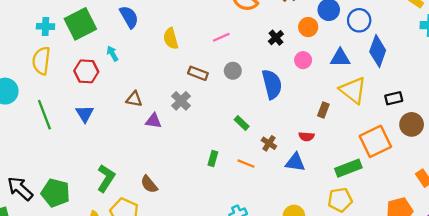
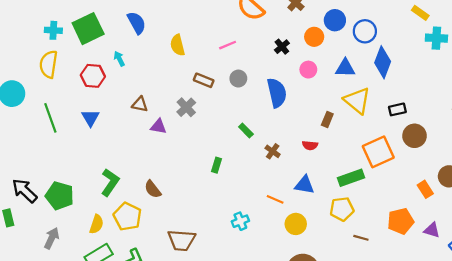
blue triangle: (295, 162) -> (304, 185), moved
orange line: (246, 164) -> (275, 199), moved

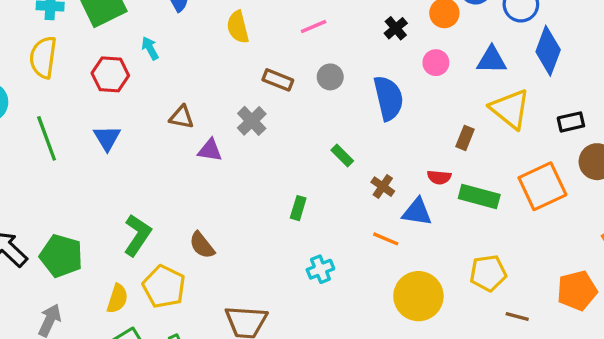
green rectangle: (351, 178) -> (479, 197), moved, turned 35
blue triangle: (304, 185) -> (417, 212), moved
orange line: (275, 199) -> (386, 239), moved
cyan cross: (240, 221) -> (320, 269), moved
yellow circle: (296, 224) -> (418, 296), size x1.5

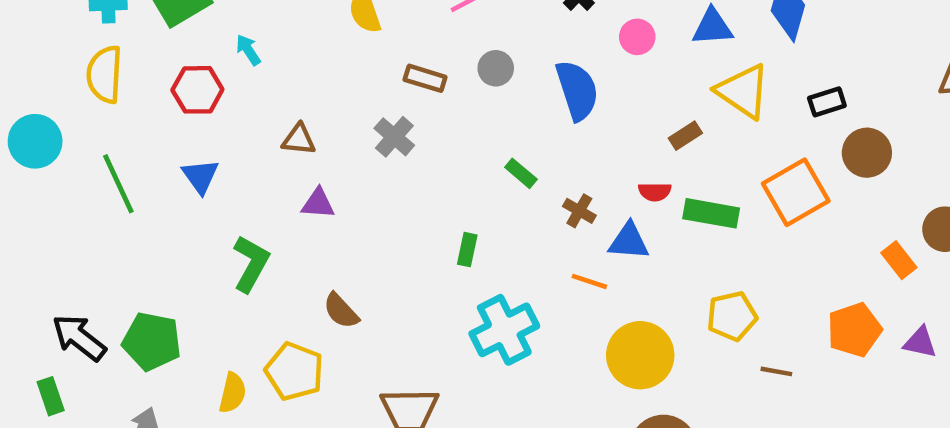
brown rectangle: (465, 138) -> (685, 136), turned 40
purple triangle: (210, 150) -> (318, 204), moved
green L-shape: (137, 235) -> (251, 264), moved
cyan cross: (320, 269) -> (504, 330), size x1.8

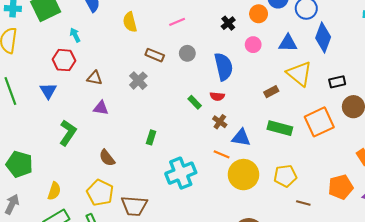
red hexagon: (197, 90) -> (64, 60), moved
red semicircle: (655, 192) -> (217, 96), moved
green rectangle: (467, 250) -> (151, 137), moved
yellow circle: (640, 355) -> (243, 175), moved
yellow pentagon: (294, 371) -> (100, 193), moved

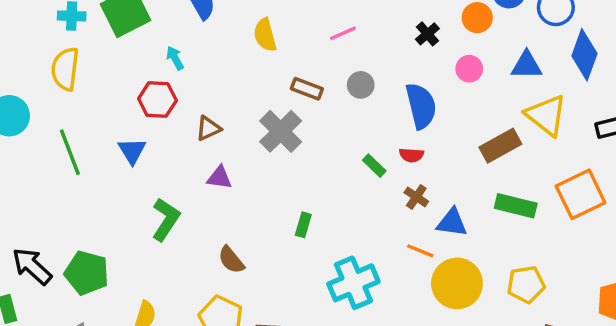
brown triangle: (95, 78) -> (208, 128), turned -35
gray cross: (138, 81) -> (281, 131), size x1.4
brown rectangle: (271, 92) -> (500, 146), size x1.6

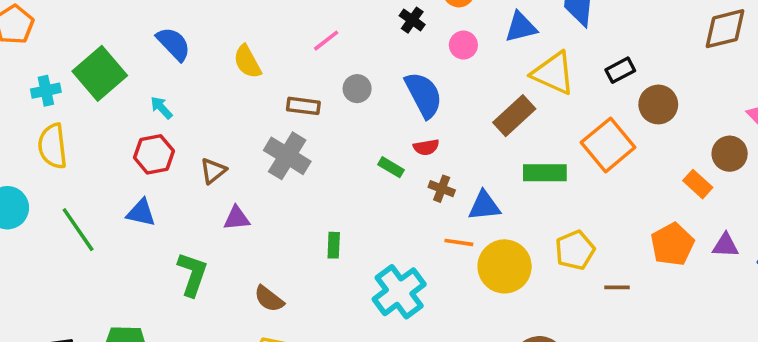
blue triangle: (132, 151) -> (141, 213), turned -32

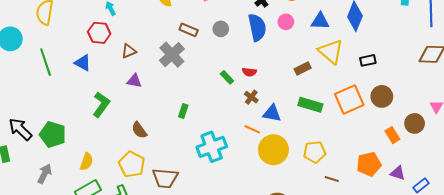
blue semicircle: (424, 95) -> (257, 27), moved
brown circle: (658, 104) -> (382, 96), moved
brown rectangle: (514, 116) -> (303, 69), size x0.7

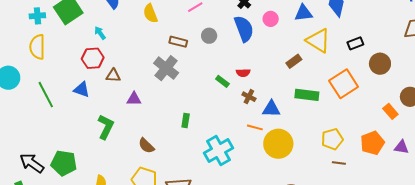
brown triangle: (129, 51) -> (113, 76), moved, turned 35
brown circle: (382, 96) -> (380, 64), moved
yellow pentagon: (315, 152) -> (332, 139), moved

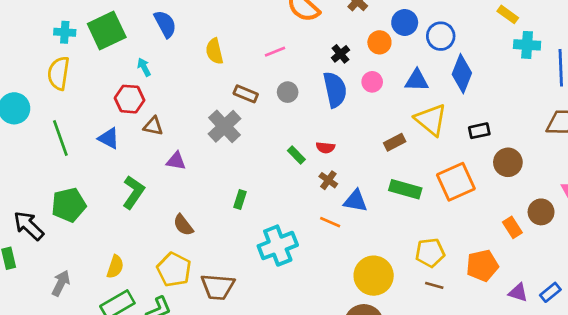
yellow circle: (278, 144) -> (374, 276), moved
purple triangle: (401, 147) -> (518, 293), moved
green pentagon: (64, 163) -> (69, 205), moved, turned -30

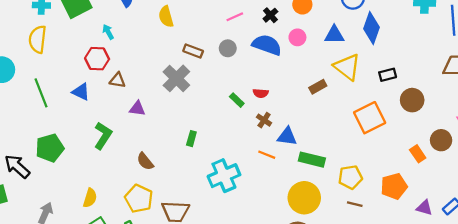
pink line: (275, 52) -> (235, 17), moved
blue semicircle: (335, 90) -> (267, 45), turned -56
green rectangle: (405, 189) -> (312, 160), moved

